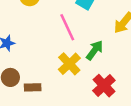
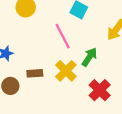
brown rectangle: (33, 87) -> (35, 73), moved

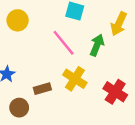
green arrow: (89, 57) -> (97, 45), moved

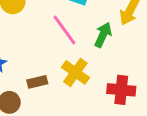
red cross: (115, 92) -> (121, 90), turned -30

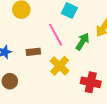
brown rectangle: (37, 82) -> (33, 52), moved

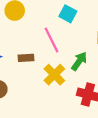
green arrow: (83, 42) -> (79, 61), moved

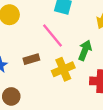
yellow cross: (54, 75) -> (63, 69), turned 35

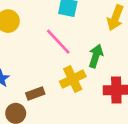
brown rectangle: (31, 59) -> (35, 93), moved

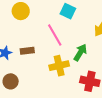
brown rectangle: (35, 93) -> (27, 51), moved

